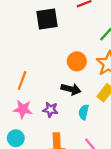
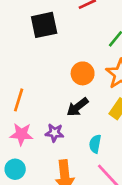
black arrow: (71, 89) -> (77, 107), turned 132
cyan semicircle: (84, 112) -> (95, 144), moved

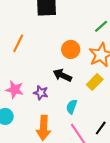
orange line: (19, 100) -> (18, 43), moved
black arrow: (77, 107) -> (62, 75), turned 54

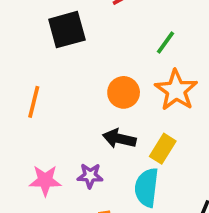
yellow rectangle: (95, 82) -> (163, 149), moved
cyan semicircle: (72, 107) -> (147, 188), size x1.5

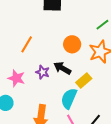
orange line: (34, 102) -> (27, 44), moved
purple star: (90, 176) -> (43, 72), moved

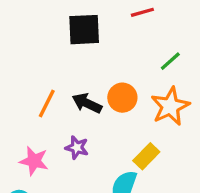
black arrow: (62, 68) -> (87, 103), moved

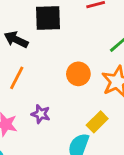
black arrow: (87, 103) -> (16, 40), moved

